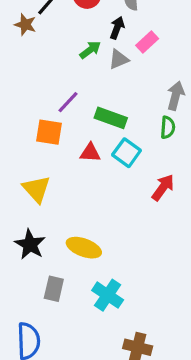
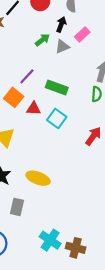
orange square: (49, 132) -> (14, 97), turned 30
red triangle: (90, 153) -> (34, 108), moved
cyan square: (127, 153) -> (57, 118), moved
cyan cross: (108, 295) -> (50, 240), moved

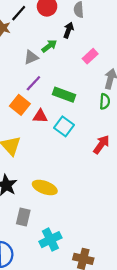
pink rectangle: (82, 34) -> (90, 56), moved
gray triangle: (62, 47) -> (31, 57), moved
cyan cross: (50, 240) -> (50, 240), moved, turned 30

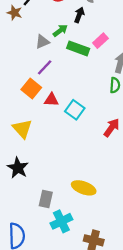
green rectangle: (64, 95) -> (78, 48), moved
yellow ellipse: (45, 188) -> (84, 188), moved
gray rectangle: (23, 217) -> (46, 199), moved

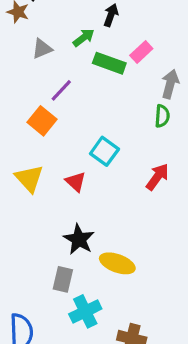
gray triangle: (42, 42) -> (42, 49), moved
red triangle: (51, 100) -> (76, 182), moved, turned 40
black star: (18, 168) -> (79, 239), moved

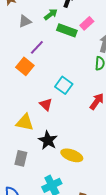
yellow triangle: (29, 178) -> (25, 122), moved, turned -36
gray rectangle: (63, 279) -> (21, 158), moved

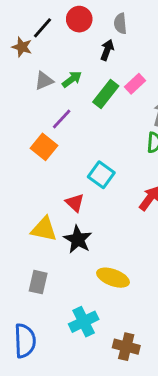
green arrow: (51, 14) -> (72, 79), moved
green rectangle: (67, 30) -> (106, 94), turned -72
black star: (48, 140) -> (78, 239), moved

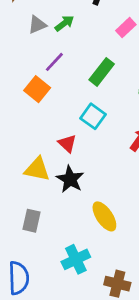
green rectangle: (106, 94) -> (102, 72), moved
yellow ellipse: (113, 278) -> (104, 216), turned 36

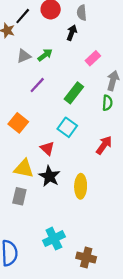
orange square: (37, 89) -> (18, 123), moved
yellow ellipse: (104, 216) -> (81, 186), moved, turned 35
gray rectangle: (31, 221) -> (19, 196), moved

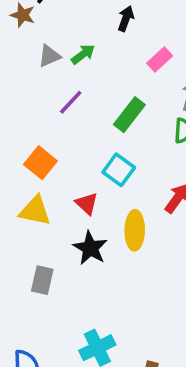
yellow triangle: (24, 168) -> (35, 211), moved
yellow ellipse: (81, 186) -> (135, 230), moved

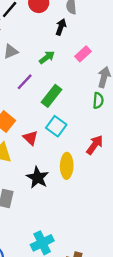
green arrow: (83, 54) -> (47, 57), moved
green rectangle: (129, 115) -> (52, 96), moved
red triangle: (87, 204) -> (31, 138), moved

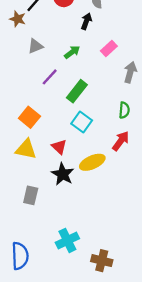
green semicircle: (98, 101) -> (124, 110), moved
red triangle: (31, 138) -> (59, 147), moved
yellow ellipse: (67, 166) -> (92, 162), turned 65

